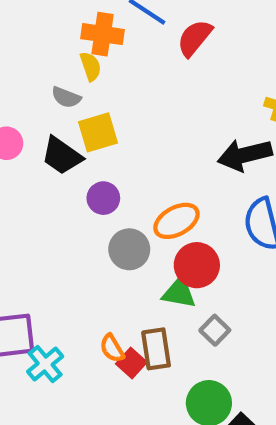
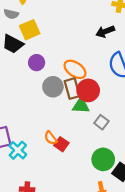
black arrow: (245, 155) -> (105, 32), size x0.7
orange ellipse: (176, 221) -> (75, 69), turned 70
brown rectangle: (156, 349) -> (72, 89), moved

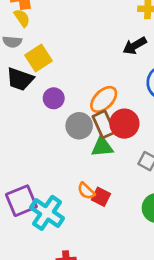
orange ellipse: (75, 69) -> (104, 99), turned -70
green triangle: (81, 105) -> (102, 147), moved
cyan cross: (18, 150) -> (47, 213), size x1.4

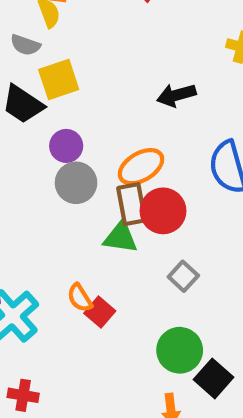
black arrow: (135, 46) -> (176, 95), moved
gray circle: (79, 126) -> (76, 183), moved

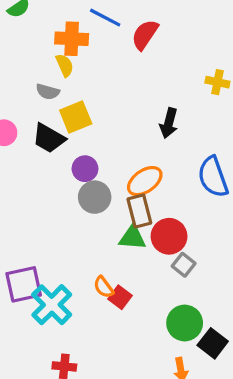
black arrow: (176, 95) -> (169, 123), turned -56
red circle: (163, 211) -> (169, 236), moved

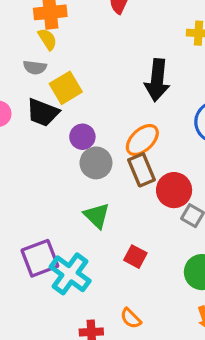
black arrow: (169, 123) -> (157, 80), size x1.4
green triangle: (132, 237) -> (97, 216), moved, turned 48
orange semicircle: (104, 287) -> (131, 318), moved

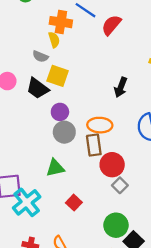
black arrow: (157, 80) -> (121, 87), size x0.7
yellow square: (66, 88) -> (58, 76), turned 35
orange ellipse: (142, 140) -> (100, 125), turned 30
green triangle: (97, 216) -> (55, 168), turned 48

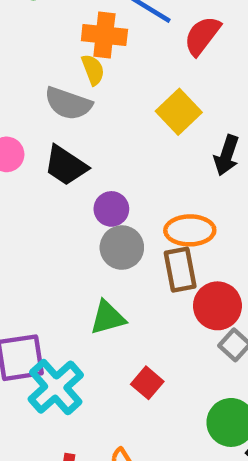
gray semicircle: (40, 56) -> (68, 103), size x1.5
yellow square: (58, 76) -> (179, 112), moved, turned 30

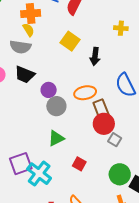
brown rectangle: (180, 270) -> (101, 109), moved

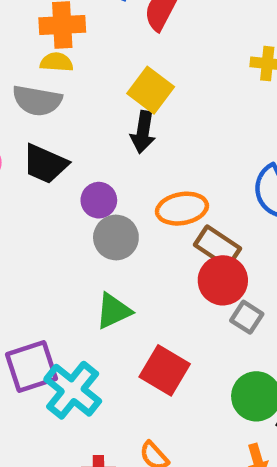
yellow semicircle: (28, 30) -> (57, 62), turned -56
black arrow: (95, 56) -> (143, 132), moved
brown rectangle: (101, 109) -> (217, 247), turned -36
red square: (79, 164) -> (165, 370), size x1.5

